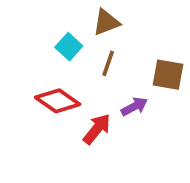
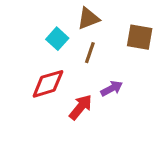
brown square: (168, 75) -> (140, 37), moved
red diamond: (58, 101) -> (48, 84), turned -51

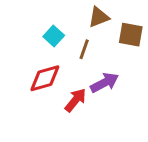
brown triangle: (88, 18) -> (99, 17), moved
purple arrow: (112, 88) -> (105, 83), size x1.4

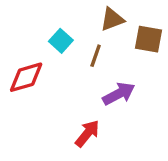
red diamond: (45, 78) -> (26, 77), moved
red arrow: (75, 100) -> (87, 133), moved

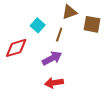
purple arrow: (119, 94) -> (52, 58), moved
red arrow: (87, 133) -> (54, 83), turned -138

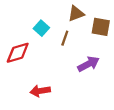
purple arrow: (52, 58) -> (88, 64), moved
red arrow: (54, 83) -> (40, 91), moved

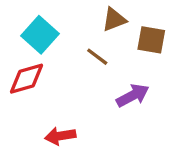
cyan square: (41, 28) -> (40, 35), moved, size x1.5
brown line: (65, 38) -> (97, 57), turned -72

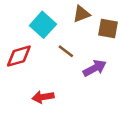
cyan square: (40, 35) -> (43, 25), moved
brown line: (97, 57) -> (66, 51), moved

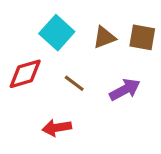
brown triangle: (81, 14) -> (104, 37), moved
brown line: (66, 51) -> (74, 83), moved

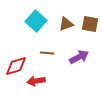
red diamond: (25, 74) -> (16, 66), moved
brown line: (74, 83) -> (47, 53), turned -32

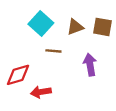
brown line: (47, 53) -> (53, 51), moved
purple arrow: (79, 57) -> (90, 65), turned -72

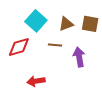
brown line: (53, 51) -> (55, 45), moved
red diamond: (18, 75) -> (19, 47), moved

